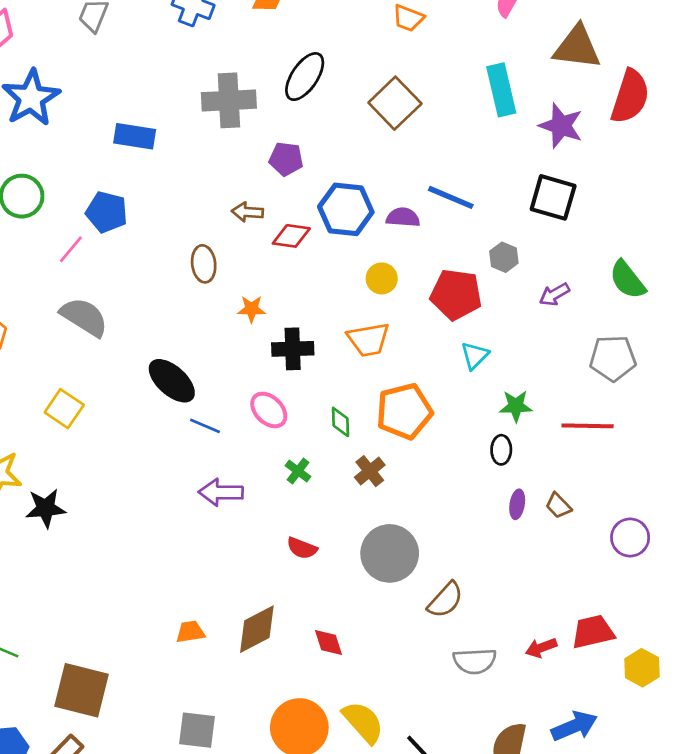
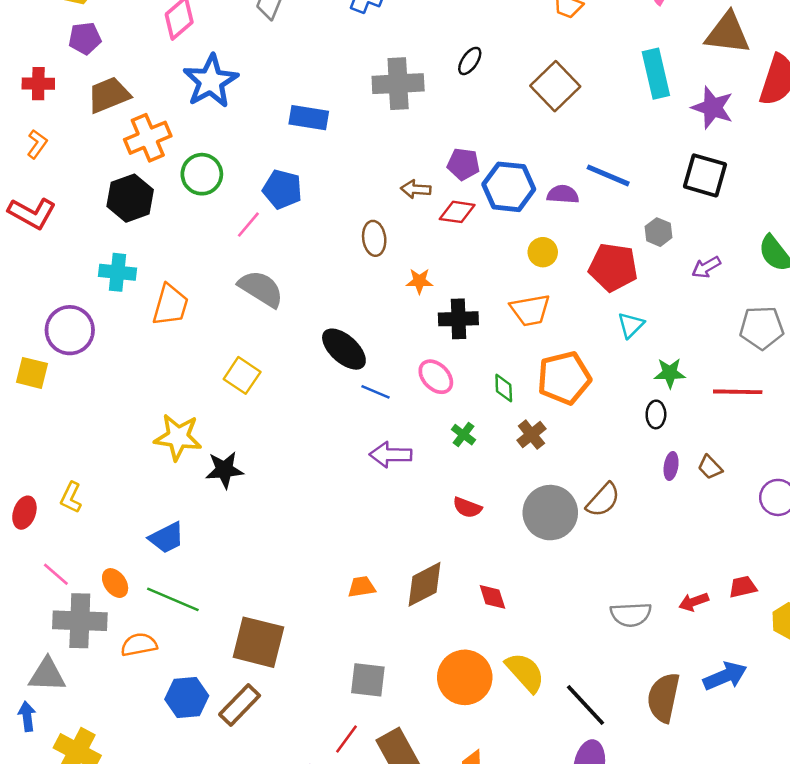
black ellipse: (305, 77) -> (470, 61), size x0.6
purple pentagon: (286, 159) -> (463, 164), moved
brown semicircle: (445, 600) -> (603, 500), moved
red trapezoid: (593, 632) -> (743, 587), size x0.7

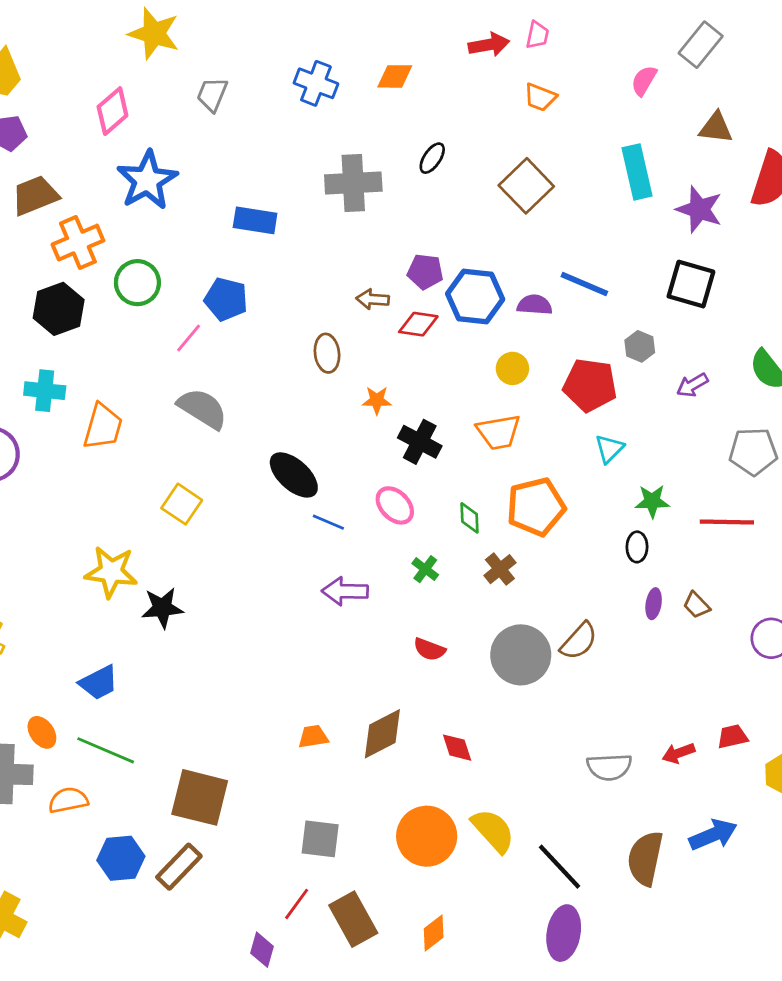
brown triangle: (728, 33) -> (716, 128), size x0.7
black cross: (458, 319) -> (420, 442), turned 30

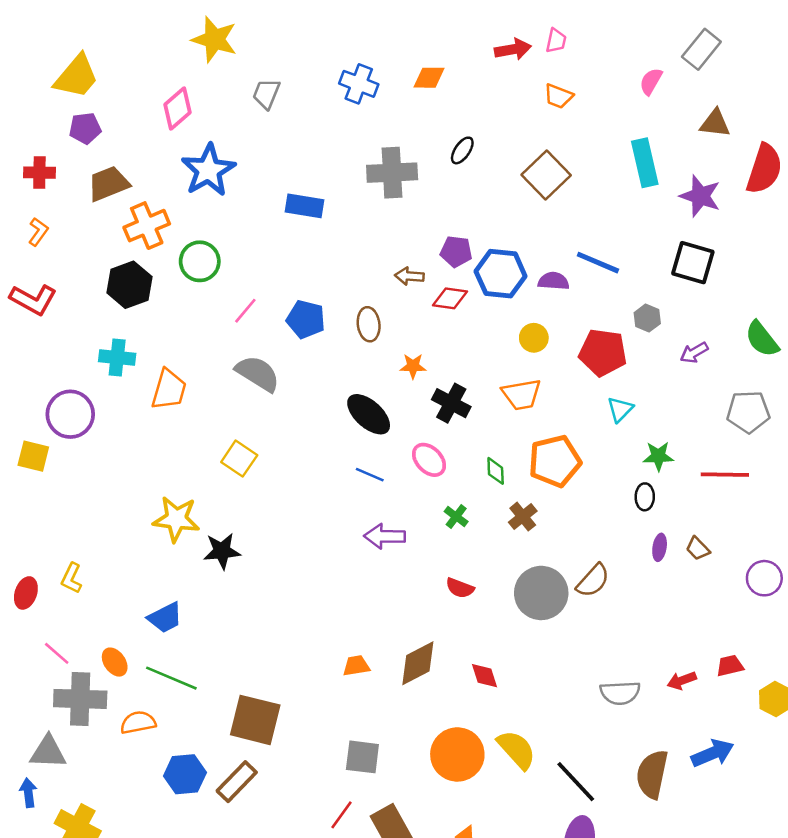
blue pentagon: (226, 299) -> (306, 319), moved
black ellipse: (294, 475) -> (369, 414), moved

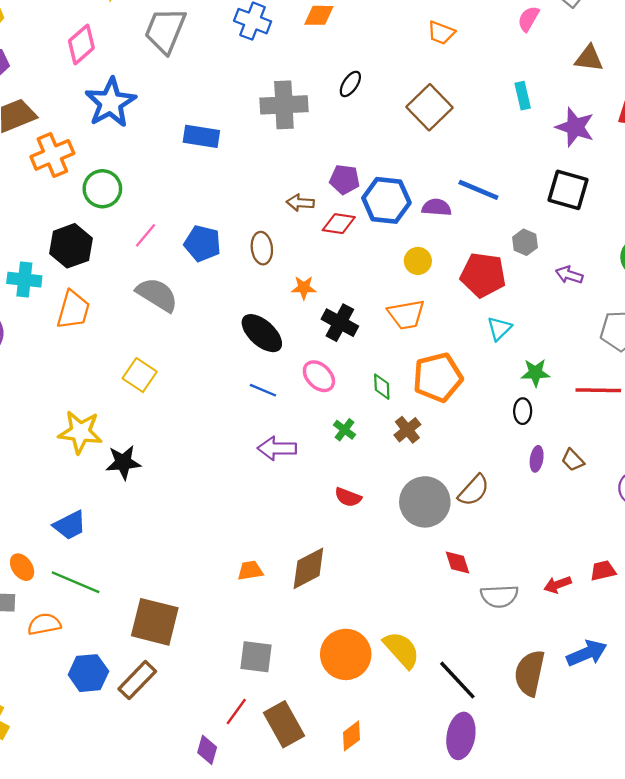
gray trapezoid: (266, 94) -> (165, 30), size x1.6
cyan rectangle: (645, 163) -> (523, 96), size x0.6
black hexagon: (129, 285) -> (71, 246), moved
purple arrow: (694, 353) -> (569, 275), turned 48
red diamond: (484, 676) -> (457, 562), moved

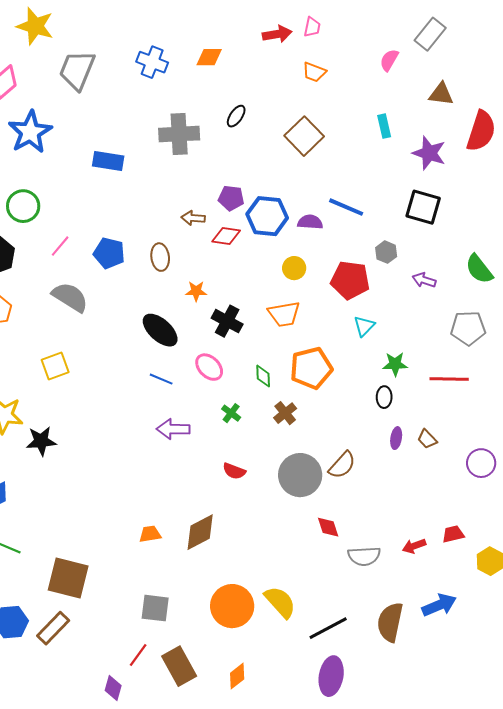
yellow square: (140, 375) -> (55, 366), turned 36
black line: (457, 680) -> (328, 628), turned -75

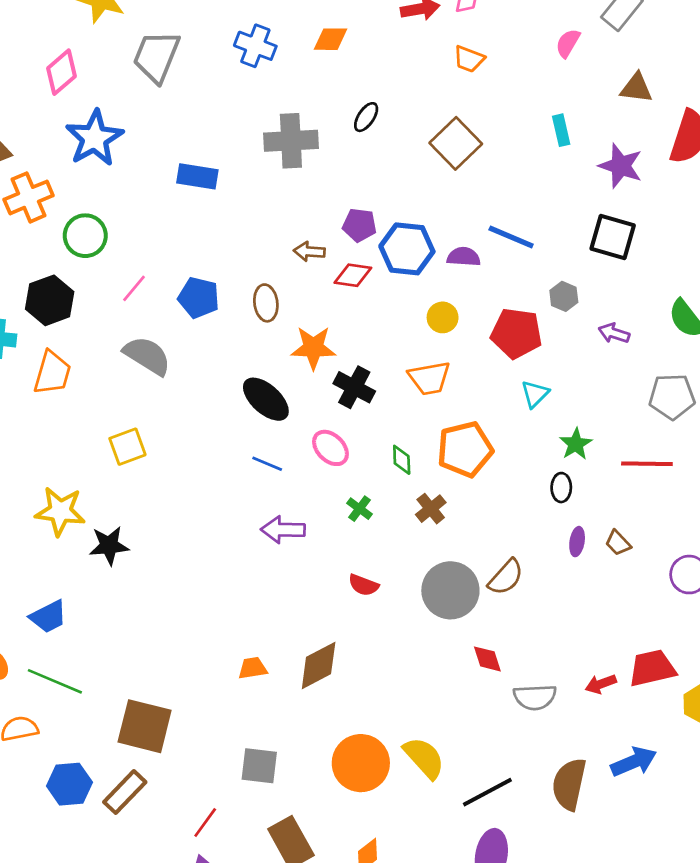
orange star: (196, 291) -> (313, 348), size x1.6
green star: (395, 364) -> (576, 444), turned -30
red trapezoid: (453, 534) -> (652, 668), size x1.6
red line: (138, 655) -> (205, 822), moved

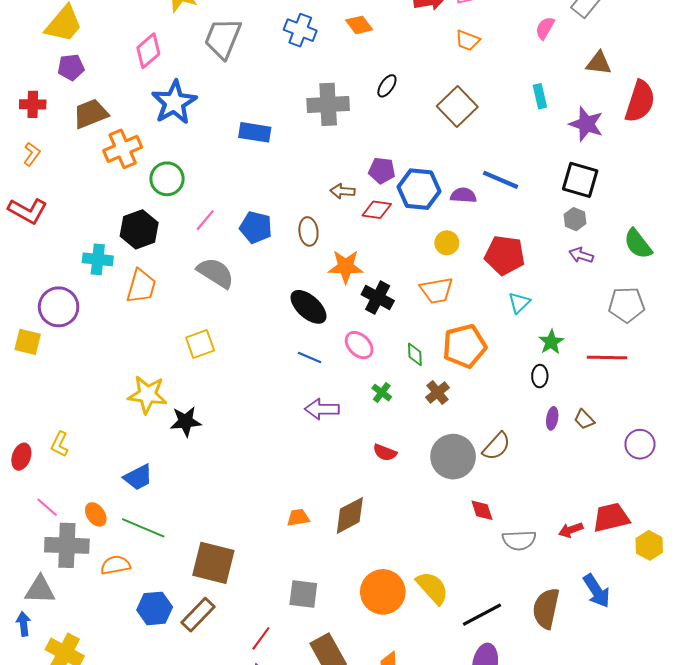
orange diamond: (330, 39) -> (359, 25), turned 52
gray hexagon: (564, 296) -> (575, 219), moved
blue arrow: (634, 762) -> (597, 591), turned 80

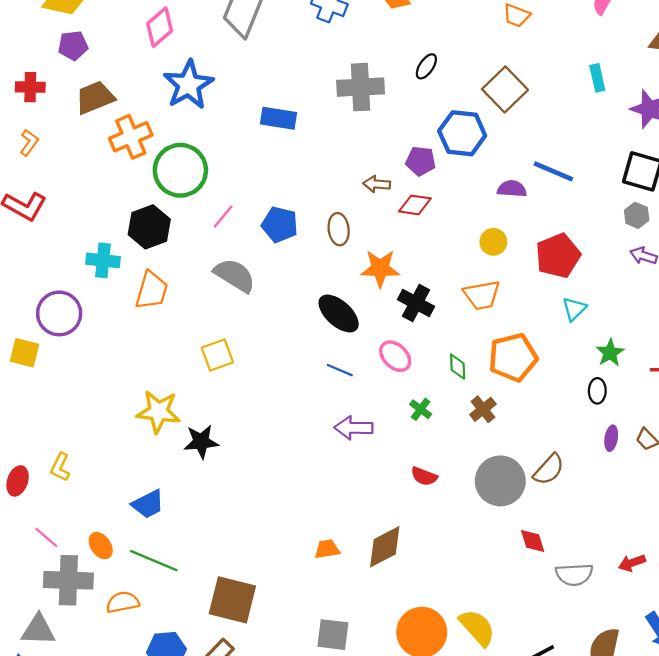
green circle: (167, 179) -> (180, 170), size x1.4
blue hexagon: (419, 189) -> (462, 133), moved
red pentagon: (505, 255) -> (558, 256), turned -30

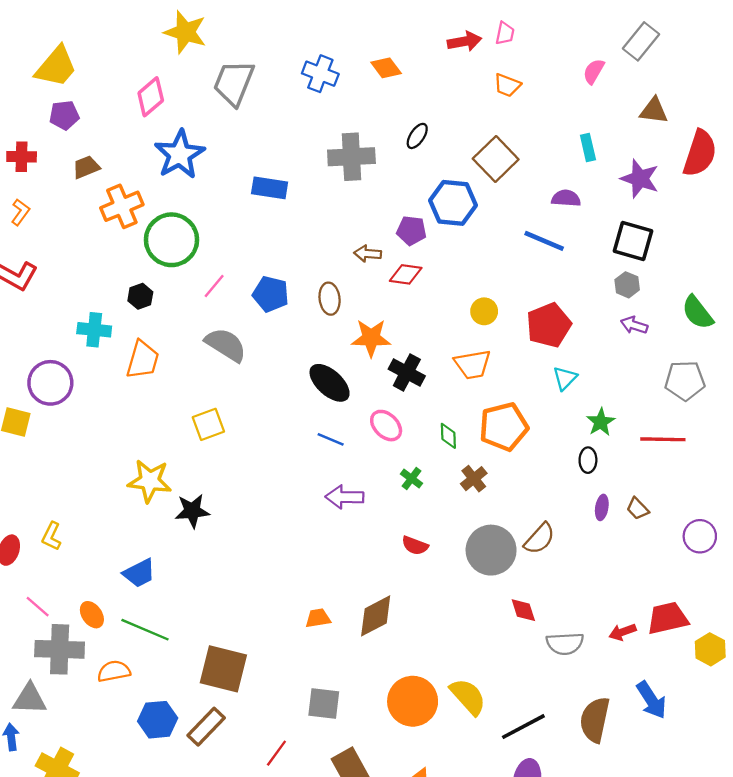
brown trapezoid: (95, 98) -> (86, 167), size x0.7
purple semicircle: (512, 189) -> (566, 198), moved
black hexagon: (149, 227) -> (140, 296), size x0.6

